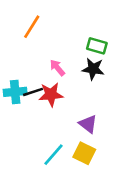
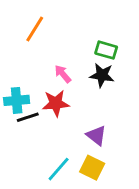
black line: (33, 92) -> (28, 117), moved

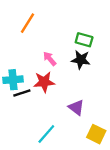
yellow square: (92, 168) -> (96, 134), moved

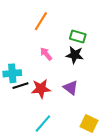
orange line: (27, 23) -> (41, 21), moved
red star: (44, 82) -> (41, 89), moved
purple triangle: (76, 107) -> (71, 88), moved

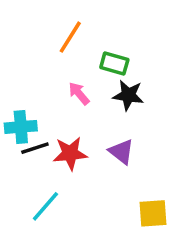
green rectangle: (78, 36) -> (114, 63), moved
cyan line: (43, 123) -> (45, 206), moved
yellow square: (89, 123) -> (153, 213), turned -30

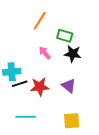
cyan line: (45, 206) -> (26, 117), turned 48
yellow square: (153, 213) -> (72, 121), moved

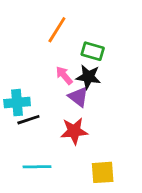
black star: (73, 54) -> (88, 77), moved
purple triangle: (69, 86) -> (78, 97), moved
red star: (40, 87) -> (74, 131), moved

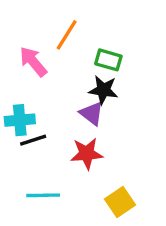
pink arrow: (64, 75) -> (33, 62), moved, size x1.4
yellow square: (103, 172) -> (120, 202), turned -30

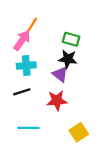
orange line: (67, 35) -> (31, 27), moved
pink arrow: (33, 62) -> (22, 40), turned 75
cyan cross: (20, 120) -> (26, 66), moved

